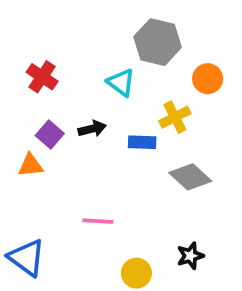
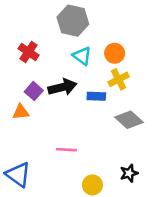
gray hexagon: (158, 42) -> (73, 21), moved
orange circle: (208, 79) -> (115, 53), moved
black arrow: (92, 129) -> (62, 87), size x1.5

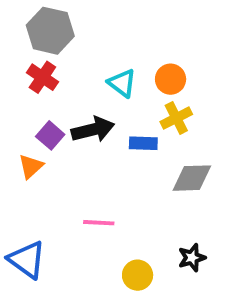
gray hexagon: (73, 21) -> (50, 31), moved
orange triangle: (21, 112) -> (31, 166), turned -36
gray diamond: (129, 120) -> (192, 178), turned -44

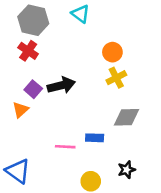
cyan triangle: (122, 83) -> (80, 14), moved
blue rectangle: (143, 143) -> (95, 138), moved

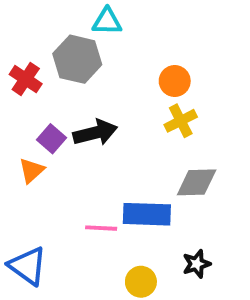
cyan triangle: (80, 14) -> (107, 21), moved, turned -36
gray hexagon: (33, 20) -> (77, 59), moved
red cross: (28, 51) -> (26, 79), moved
blue rectangle: (95, 138) -> (147, 214), size x1.6

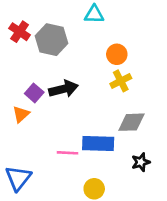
cyan triangle: (107, 21) -> (94, 14), moved
red cross: (26, 79) -> (20, 32), moved
black star: (197, 264) -> (141, 162), moved
blue triangle: (28, 266) -> (18, 178), turned 32

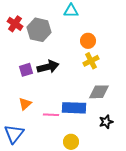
purple square: (34, 93) -> (26, 70), turned 32
orange triangle: (21, 114) -> (25, 104), moved

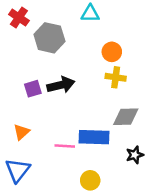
red cross: (15, 24) -> (19, 17), moved
yellow cross: (91, 61) -> (116, 77), turned 35
orange triangle: (25, 104) -> (21, 132), moved

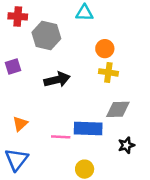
red cross: (19, 17) -> (18, 16), turned -30
purple square: (33, 89) -> (13, 66), moved

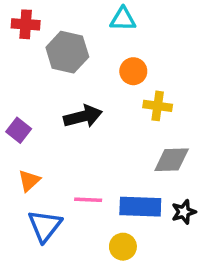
orange circle: (105, 49) -> (133, 71), moved
purple square: (13, 66) -> (19, 130), moved, turned -35
blue rectangle: (88, 128) -> (140, 207), moved
blue triangle: (17, 159) -> (45, 226), moved

